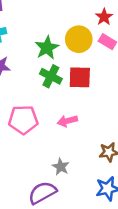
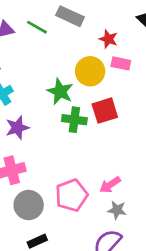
pink pentagon: (23, 120) -> (71, 195), moved
pink arrow: (67, 121) -> (110, 185), moved

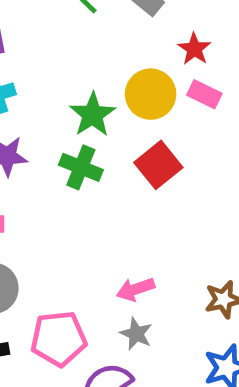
red square: (105, 111) -> (158, 165), turned -36
green cross: (74, 120) -> (81, 167), moved
pink pentagon: (71, 195) -> (59, 339), moved

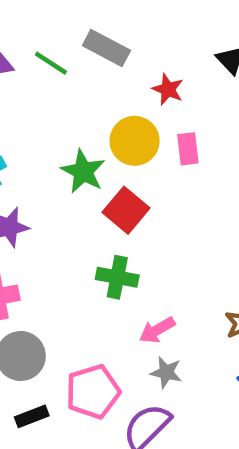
pink rectangle: (204, 94) -> (188, 149), moved, turned 68
red square: (158, 165) -> (126, 210), moved
green cross: (81, 167) -> (117, 277), moved

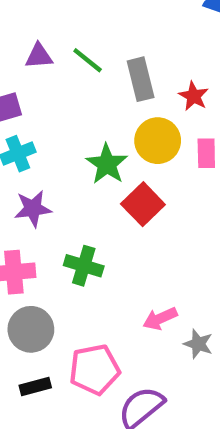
gray rectangle: (106, 48) -> (141, 79), moved, turned 42
green cross: (117, 277) -> (84, 266), moved
gray star: (166, 372) -> (198, 344), moved

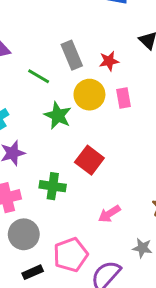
green line: (88, 60) -> (39, 76), moved
red star: (194, 96) -> (109, 61), turned -30
red square: (143, 204) -> (89, 160), moved
gray star: (198, 344) -> (142, 248), moved

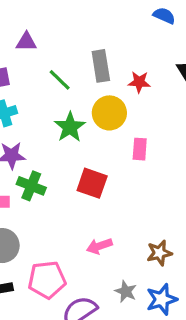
pink rectangle: (123, 98) -> (140, 149), moved
red square: (89, 160) -> (92, 183), turned -32
green cross: (53, 186) -> (31, 186), moved

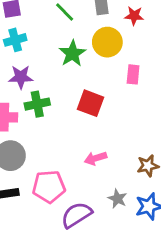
green cross: (31, 186) -> (37, 104), turned -35

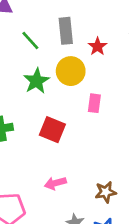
red star: (134, 16) -> (97, 46), turned 30

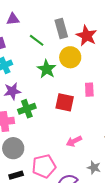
red star: (97, 46) -> (87, 36), size x1.5
pink rectangle: (94, 103) -> (89, 90), moved

